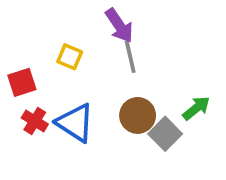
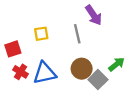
purple arrow: (119, 26) -> (94, 15), moved
yellow square: (70, 57) -> (41, 34), turned -32
blue triangle: (75, 123) -> (45, 73), turned -45

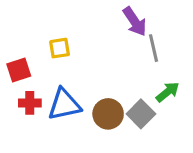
gray line: (77, 34) -> (153, 48), moved
brown circle: (82, 69) -> (108, 114), moved
red cross: (21, 72) -> (30, 103), turned -32

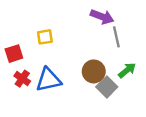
purple arrow: (135, 21) -> (102, 17), turned -35
red cross: (30, 103) -> (22, 79), turned 35
brown circle: (108, 114) -> (94, 71), moved

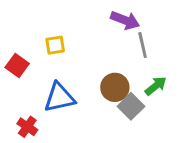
red square: (14, 54) -> (17, 65), turned -36
red cross: (22, 79) -> (27, 127), moved

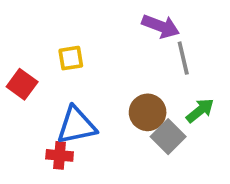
red cross: (27, 127) -> (60, 155), moved, turned -30

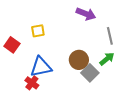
gray line: (183, 58) -> (110, 36), moved
red cross: (60, 155) -> (32, 83), turned 32

